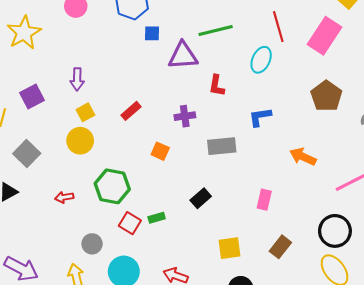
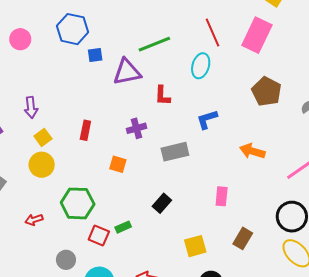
red rectangle: (131, 111) -> (85, 130), turned -30

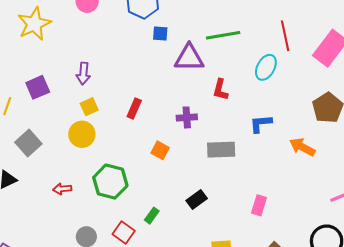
orange arrow: (252, 151) -> (302, 147), moved
green rectangle: (123, 227) -> (152, 216), turned -42
red square: (99, 235) -> (124, 232), moved

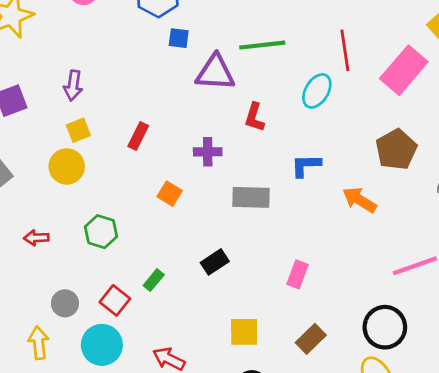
green hexagon: (110, 182) -> (101, 232), size x0.7

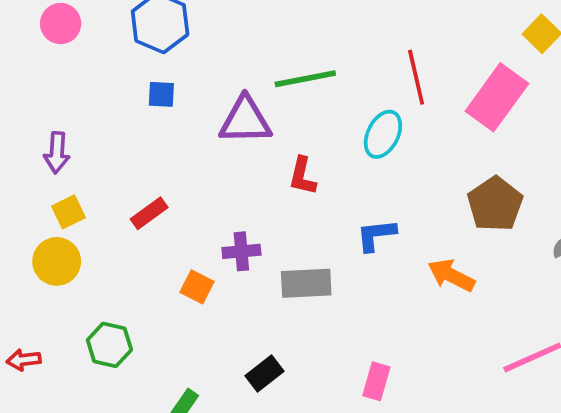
blue square: (179, 38) -> (161, 94), moved
red rectangle: (138, 136) -> (149, 213), turned 32
purple cross: (208, 152) -> (241, 251), moved

